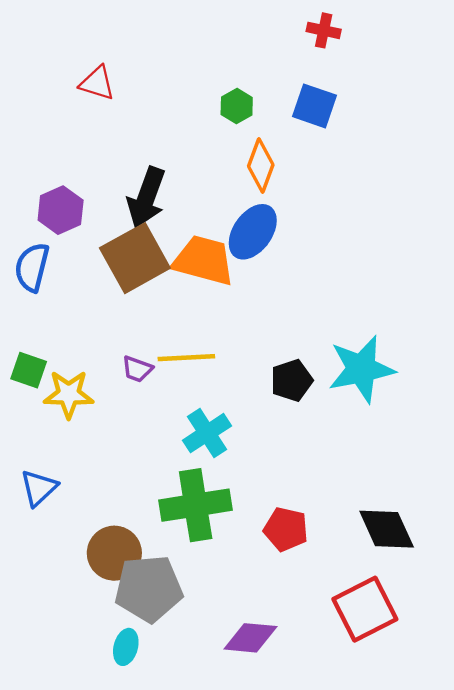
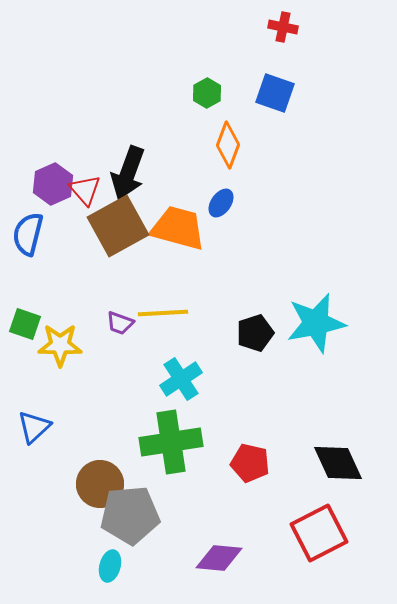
red triangle: (97, 83) -> (85, 190), moved, turned 32
blue ellipse: (253, 232) -> (221, 203), size x0.6

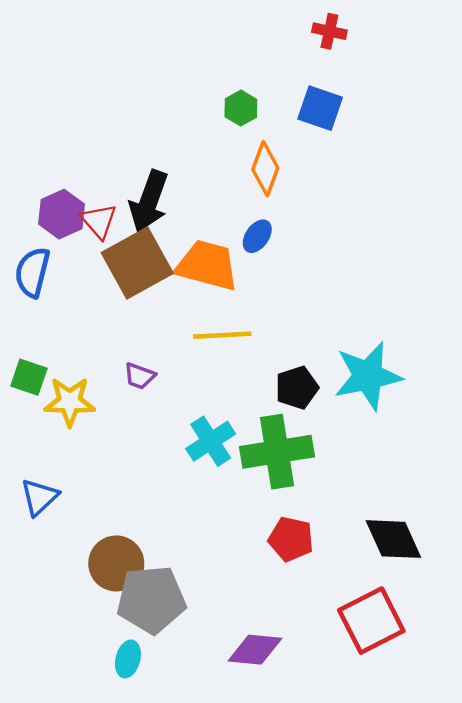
yellow line: (163, 313) -> (222, 335), moved
green cross: (171, 442) -> (277, 452), moved

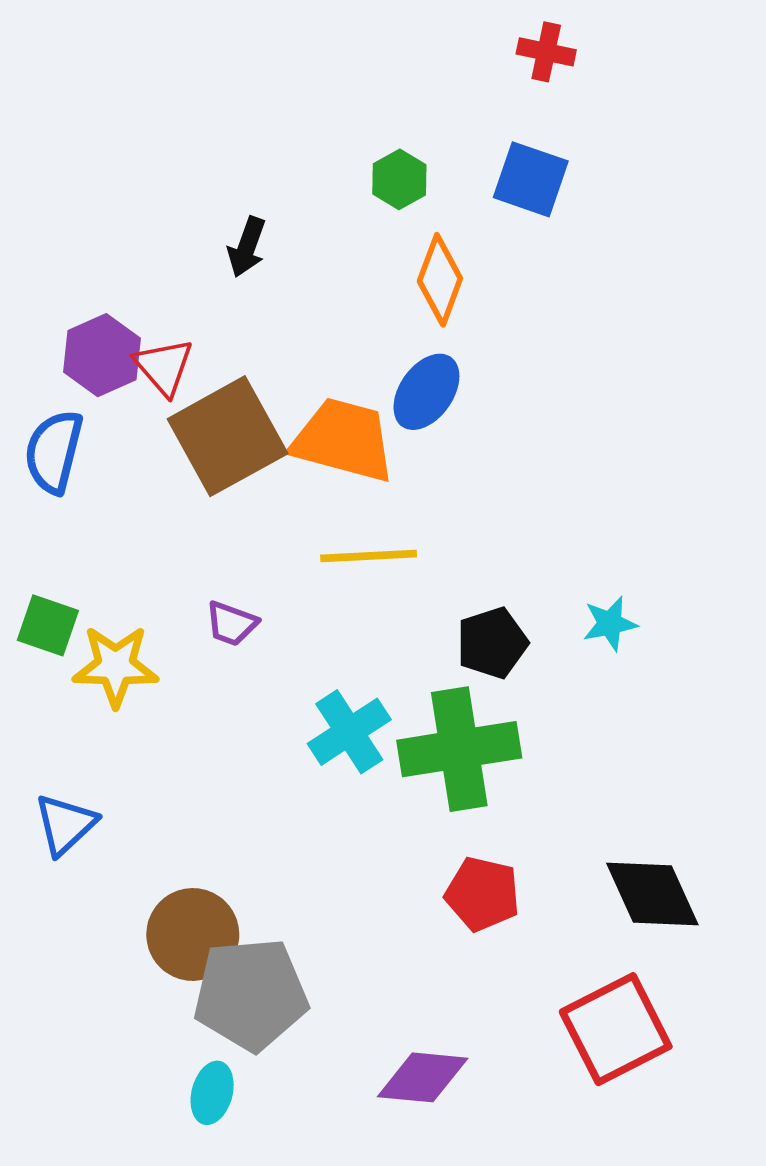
black arrow: (149, 201) -> (247, 247), moved, size x0.6
blue ellipse: (257, 236) -> (426, 392), size x1.4
cyan star: (368, 376) -> (610, 624), size x0.5

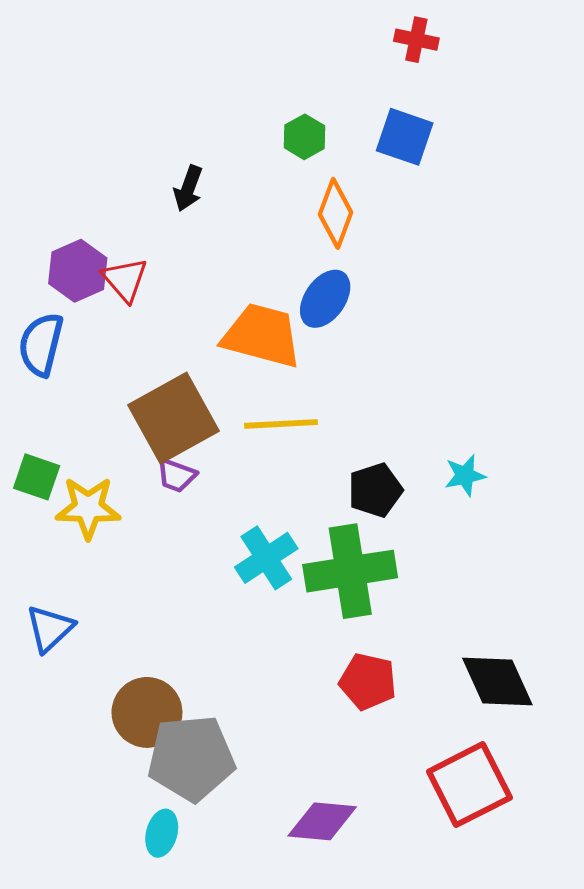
brown square: (228, 436) -> (173, 418), moved

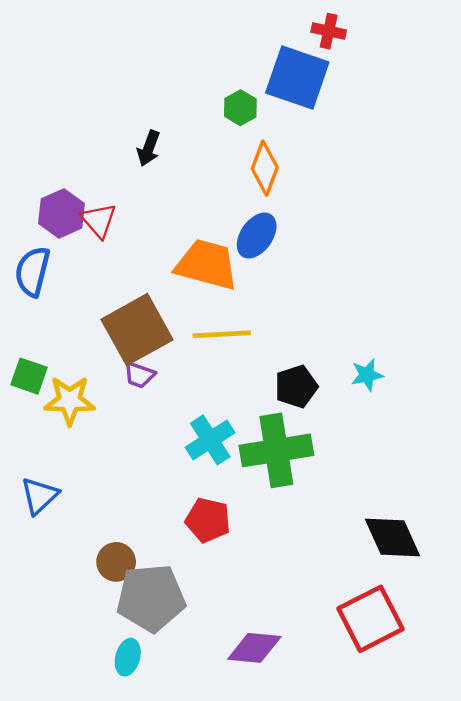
blue square: (405, 137) -> (297, 78), moved, size x1.4
red pentagon: (368, 682) -> (208, 520), moved
brown circle: (147, 712) -> (116, 562), size x0.7

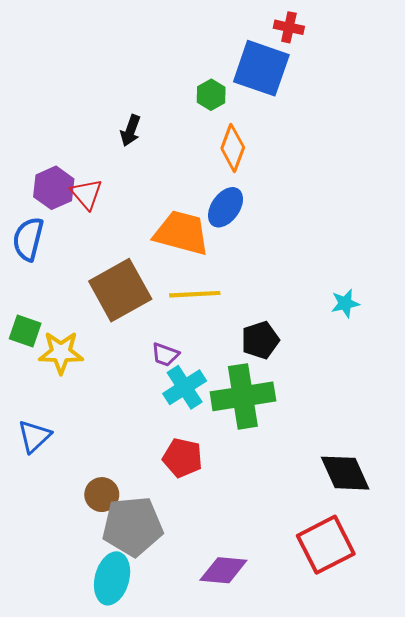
purple trapezoid: (139, 375) -> (165, 355), moved
cyan star: (367, 375) -> (345, 303), moved
cyan ellipse: (128, 657) -> (112, 578), size x1.6

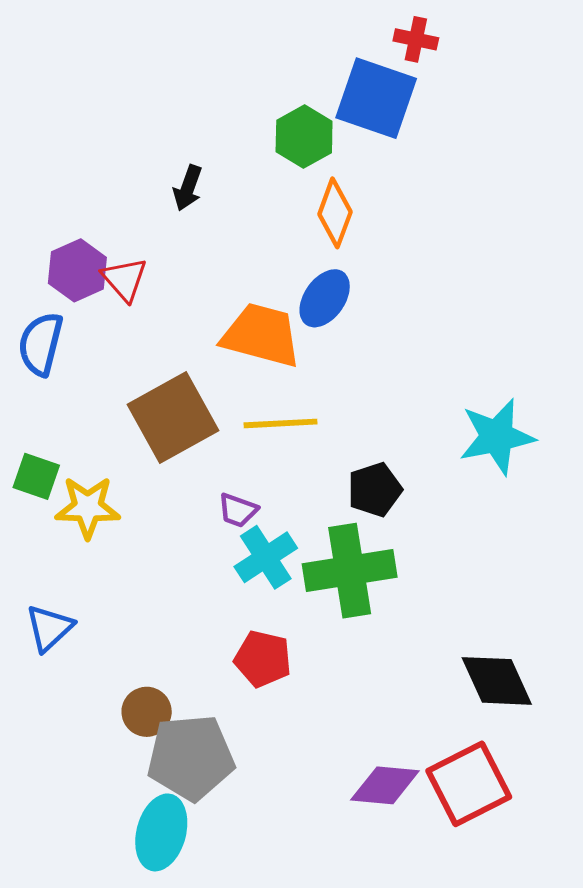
green hexagon: (211, 95) -> (304, 136), size x1.4
cyan star: (345, 303) -> (497, 437), size x1.8
purple diamond: (223, 570) -> (385, 785), moved

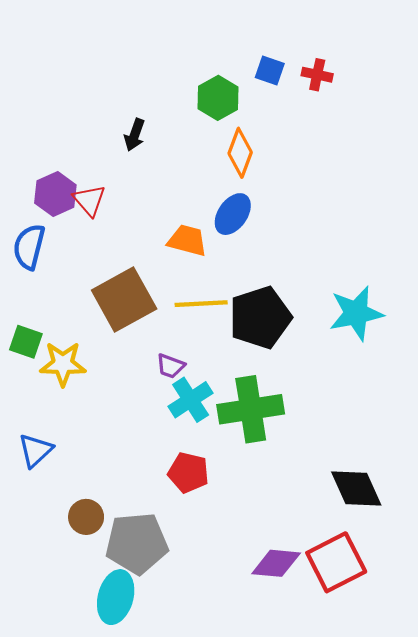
red cross: (416, 39) -> (317, 75), moved
blue square: (376, 98) -> (270, 71), size x0.5
orange trapezoid: (261, 335) -> (187, 240), size x0.7
black pentagon: (375, 490) -> (260, 317), moved, size x1.6
brown circle: (147, 712) -> (86, 517), moved

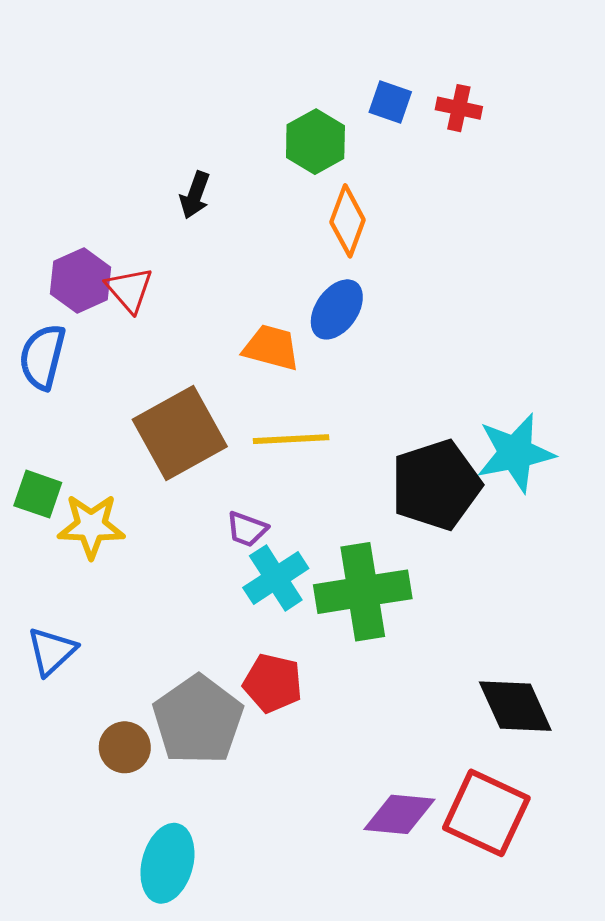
black pentagon: (260, 317) -> (436, 485), moved
gray pentagon: (137, 543) -> (198, 720), moved, turned -30
red square: (336, 562) -> (486, 813), turned -38

